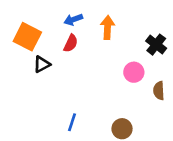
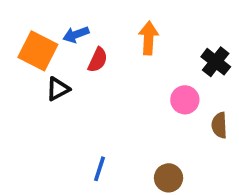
blue arrow: (73, 20) -> (76, 34), moved

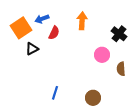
orange square: (38, 51) -> (21, 28), turned 30

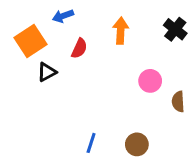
blue arrow: (42, 19) -> (63, 16), moved
black cross: (119, 34) -> (175, 29), moved
blue line: (55, 93) -> (91, 143), moved

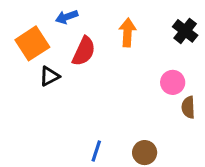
red semicircle: (79, 48) -> (84, 51), size x1.4
pink circle: (150, 81) -> (173, 82), moved

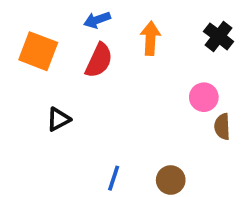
blue arrow: (67, 17) -> (97, 20), moved
orange square: (32, 43) -> (38, 51), turned -36
black triangle: (49, 76) -> (58, 119), moved

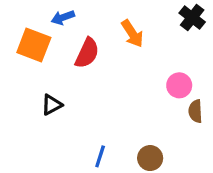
blue arrow: (97, 20) -> (63, 18), moved
black cross: (219, 36) -> (192, 18), moved
orange arrow: (150, 38) -> (132, 34), turned 144

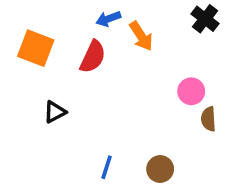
blue arrow: (63, 18) -> (108, 19), moved

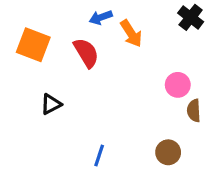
red semicircle: (93, 57) -> (86, 53), turned -56
brown circle: (160, 169) -> (168, 152), moved

